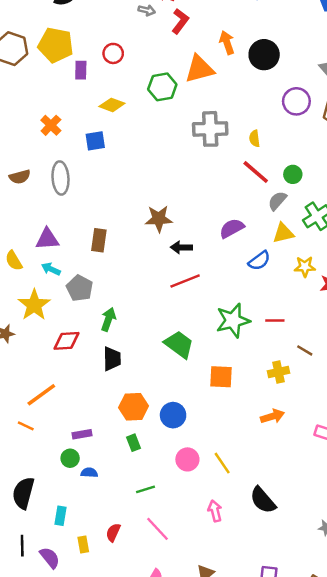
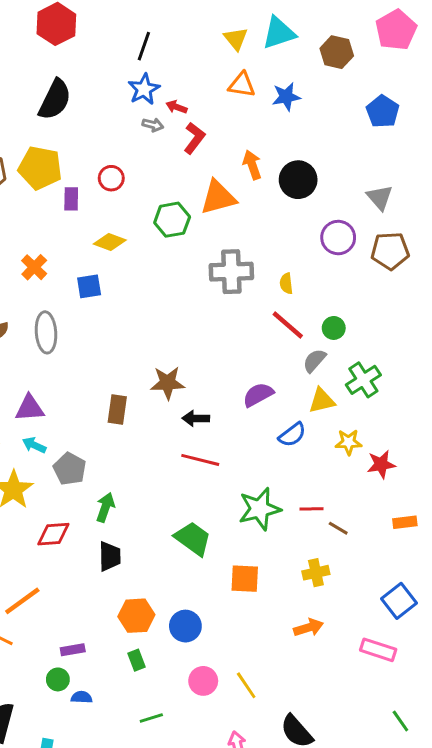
brown rectangle: (99, 240) -> (117, 410), moved
red line: (185, 281) -> (200, 460), turned 36
brown line: (305, 350) -> (338, 528), moved

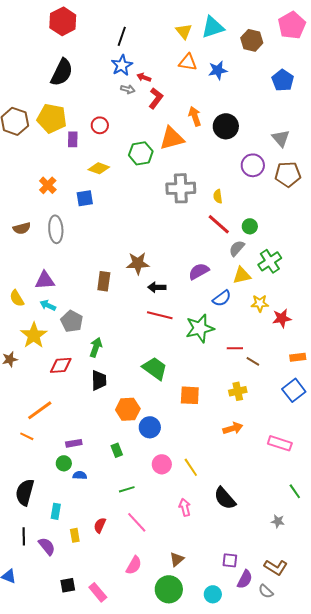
green star: (260, 509) -> (200, 328), moved
blue square: (399, 601) -> (294, 390), moved
orange hexagon: (136, 616) -> (128, 409), moved

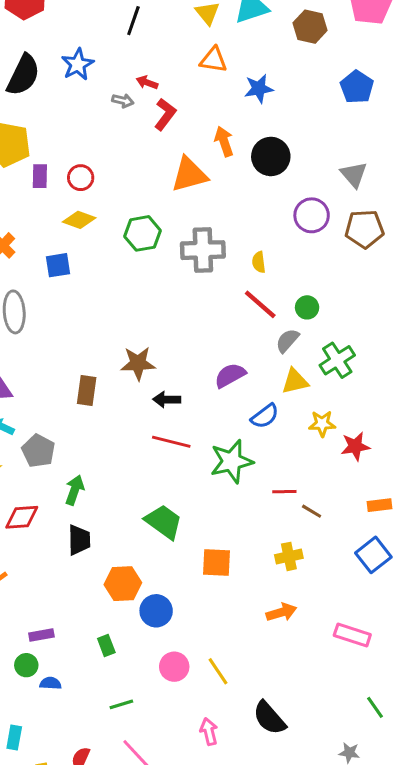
black line: (122, 36) -> (133, 21), moved
blue star: (122, 65) -> (78, 64), moved
blue star: (218, 70) -> (259, 89), moved
red circle: (100, 125) -> (81, 178), moved
green hexagon: (141, 153) -> (143, 233), moved

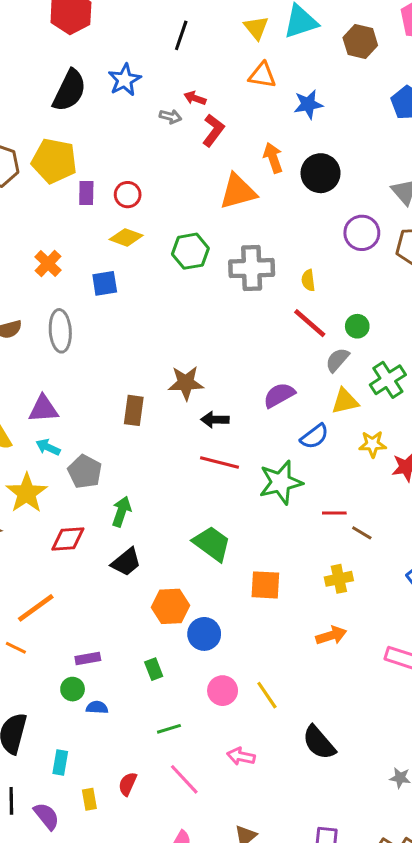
black trapezoid: (79, 540) -> (126, 562), turned 52
pink arrow: (209, 732) -> (241, 756), moved, turned -64

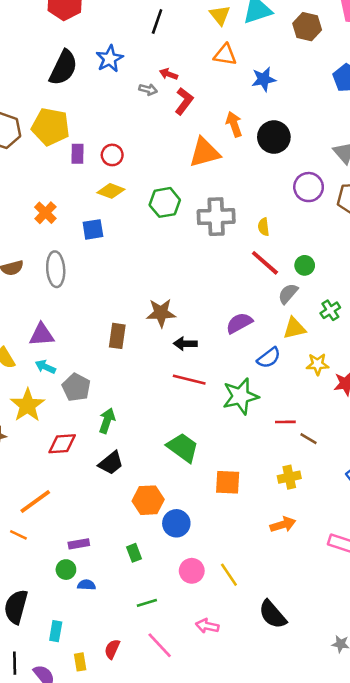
green cross: (388, 380) -> (330, 310), size x0.7

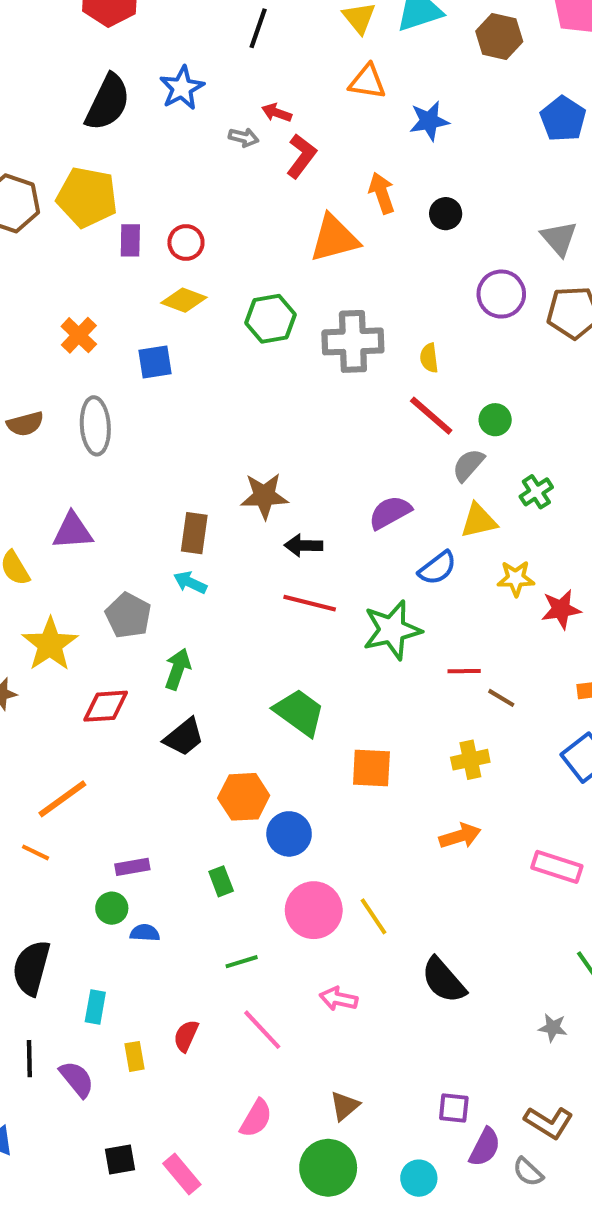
black circle: (274, 137) -> (446, 214), size x0.6
cyan arrow: (45, 367) -> (190, 583), moved
pink circle: (192, 571) -> (314, 910), size x1.4

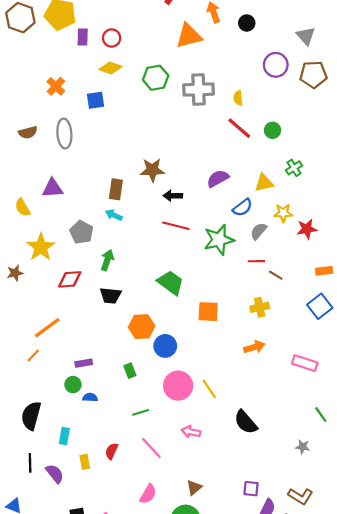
gray semicircle: (468, 465) -> (259, 231), moved
black trapezoid: (184, 737) -> (111, 296), turned 45
orange line: (36, 852) -> (33, 356), turned -72

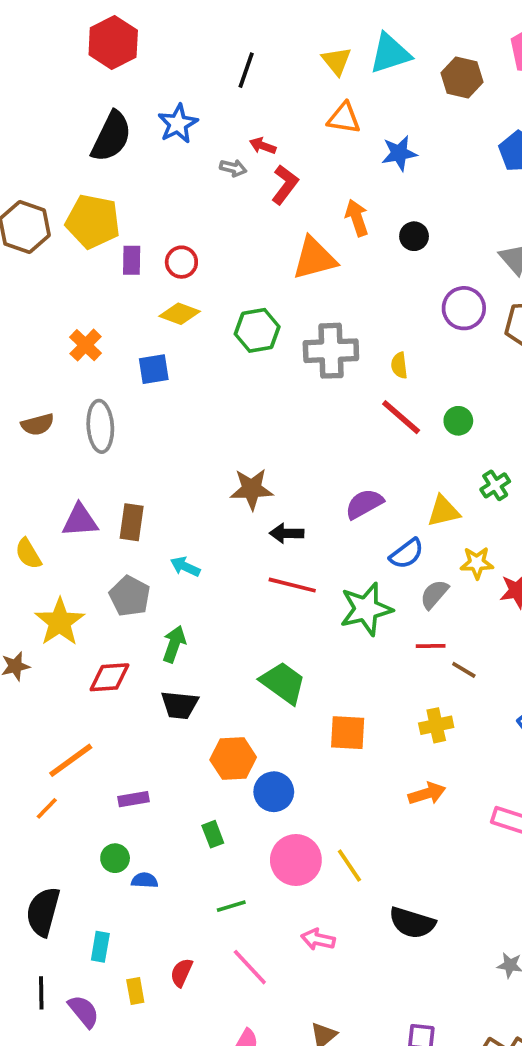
brown rectangle: (116, 189) -> (132, 522), moved
purple rectangle: (84, 363) -> (133, 799), moved
black semicircle: (246, 422) -> (412, 923), turned -32

